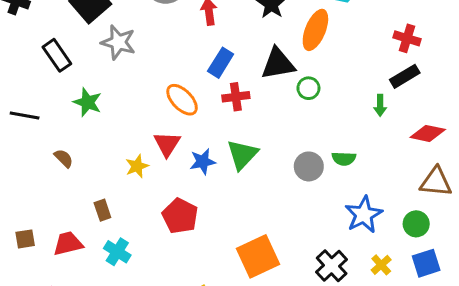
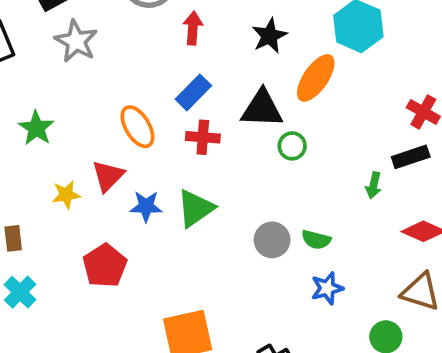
green star: (87, 102) -> (36, 128), moved
blue star: (364, 215) -> (327, 288), moved, size x0.7

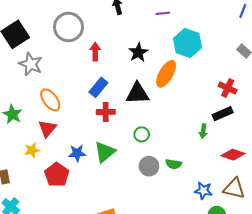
orange ellipse: (137, 127) -> (50, 100), moved
green circle: (292, 146) -> (142, 134), moved
red triangle: (108, 176) -> (47, 129), moved
red pentagon: (105, 266) -> (57, 175), moved
blue star: (327, 288) -> (203, 191), moved, turned 30

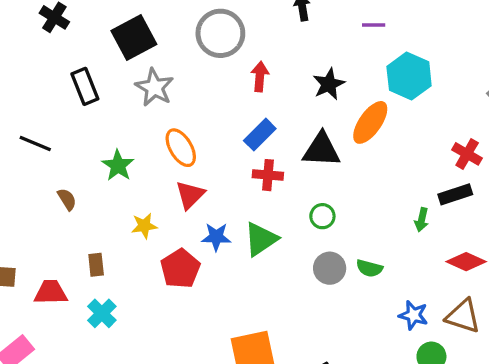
red triangle: (47, 129) -> (190, 195), moved

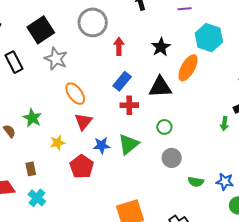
green star: (118, 165) -> (32, 118), moved
green semicircle: (369, 268) -> (196, 182), moved

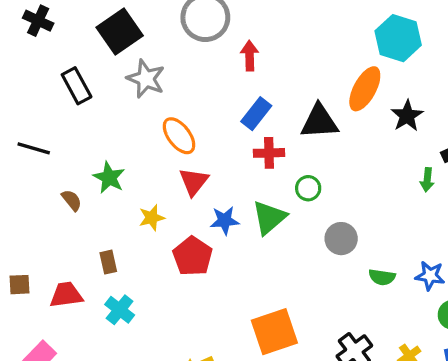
black star: (161, 47) -> (407, 116), moved
green circle: (164, 127) -> (308, 188), moved

